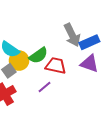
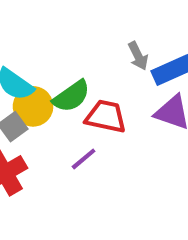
gray arrow: (72, 35) -> (138, 56), size x0.6

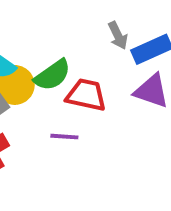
purple line: (84, 159) -> (64, 137), turned 44

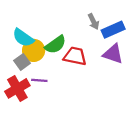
purple line: (64, 137) -> (39, 80), moved

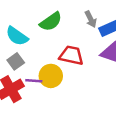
green semicircle: (55, 45) -> (51, 22), moved
yellow circle: (34, 50) -> (51, 76), moved

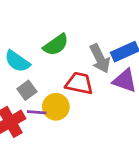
gray arrow: (91, 19) -> (100, 59), moved, size x1.5
gray square: (16, 61) -> (27, 90), moved

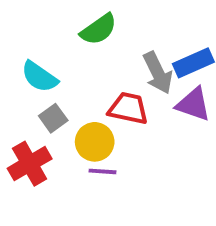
green semicircle: (56, 45) -> (99, 29), moved
purple line: (37, 112) -> (103, 171), moved

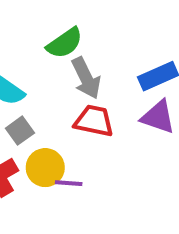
gray arrow: (158, 73) -> (86, 78), moved
yellow circle: (95, 142) -> (45, 168), moved

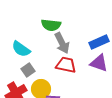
green semicircle: (65, 43) -> (51, 25), turned 42

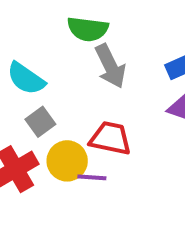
red trapezoid: (66, 65) -> (110, 138), moved

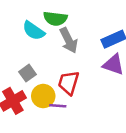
cyan semicircle: (26, 78) -> (34, 31), moved
red trapezoid: (110, 138) -> (69, 83), turned -85

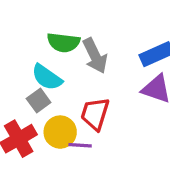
green semicircle: (55, 19) -> (63, 42), moved
cyan semicircle: (34, 31) -> (47, 77), moved

